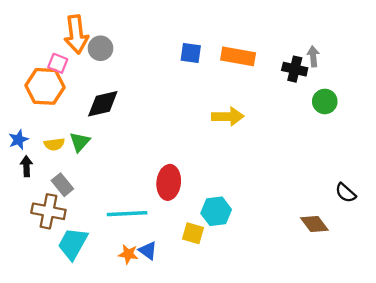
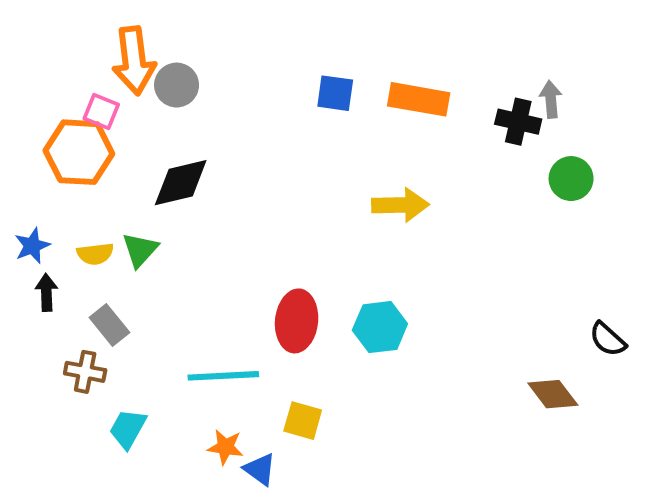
brown cross: (48, 211) -> (85, 372), size x0.7
cyan hexagon: (216, 211) -> (380, 327), moved
yellow square: (193, 233) -> (303, 421), moved
cyan trapezoid: (73, 244) -> (128, 429), size x0.7
blue triangle: (148, 251) -> (260, 469), moved

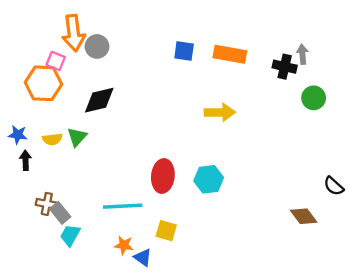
blue star: (32, 246) -> (18, 135), turned 30
gray rectangle: (109, 325) -> (60, 213), moved

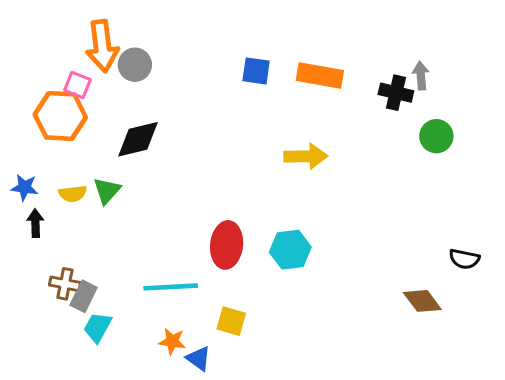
black semicircle: (334, 186) -> (464, 259), turned -30
gray rectangle: (60, 213) -> (84, 296), turned 65

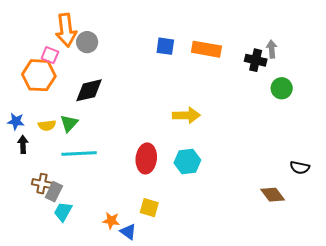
yellow arrow: (306, 156) -> (186, 115), moved
cyan line: (171, 287) -> (79, 153), moved

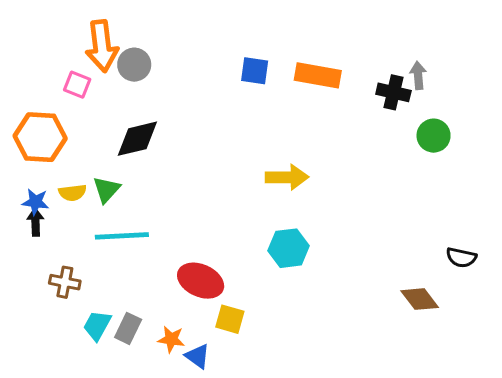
orange hexagon: (39, 75) -> (40, 137), moved
blue star: (16, 121) -> (35, 202), moved
red ellipse: (146, 158) -> (201, 281), moved, turned -72
gray rectangle: (54, 192) -> (128, 328), moved

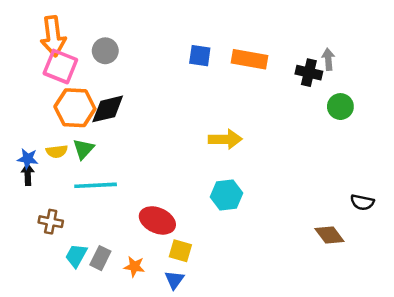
orange arrow: (102, 46) -> (53, 36), moved
pink square: (77, 85) -> (60, 67), size x1.6
orange hexagon: (40, 137) -> (75, 108), moved
blue triangle: (197, 356) -> (174, 280), moved, turned 30

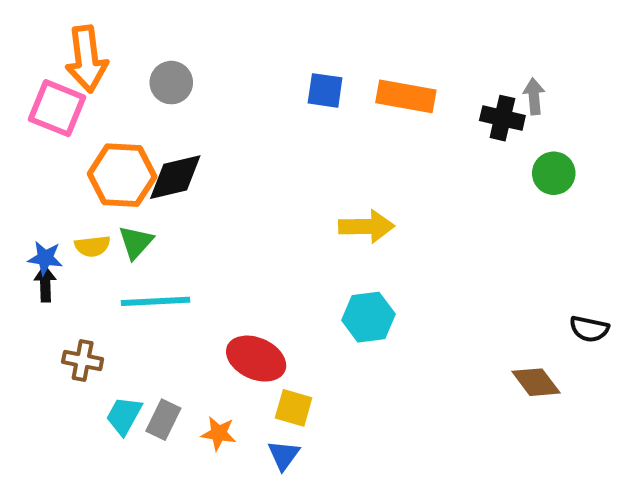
pink square: (60, 67) -> (57, 108), moved

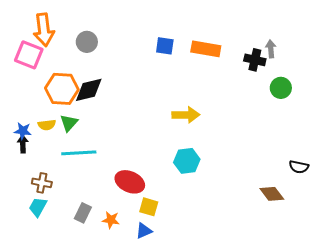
cyan trapezoid: (124, 416) -> (38, 207), moved
blue triangle: (284, 455) -> (144, 231), turned 30

